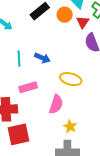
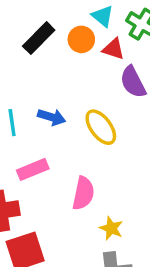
red triangle: (83, 22) -> (113, 49), turned -40
yellow ellipse: (71, 79) -> (101, 127), moved, turned 45

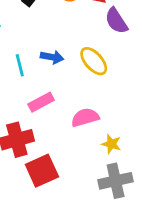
pink semicircle: (83, 193) -> (85, 117), turned -112

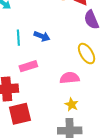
yellow ellipse: (94, 61) -> (87, 54), moved
pink semicircle: (85, 117) -> (70, 78), moved

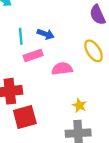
pink rectangle: (28, 66) -> (33, 56), moved
pink semicircle: (70, 78) -> (62, 69), moved

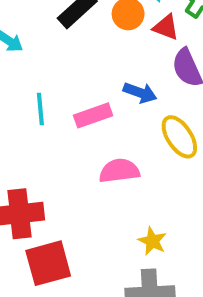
blue arrow: (46, 34) -> (140, 93), moved
pink rectangle: (33, 56) -> (93, 115), moved

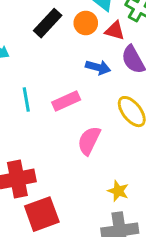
blue arrow: (140, 93) -> (98, 67), moved
pink semicircle: (119, 171) -> (89, 141), turned -52

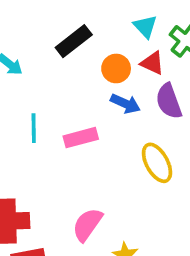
orange circle: (86, 23) -> (116, 68), moved
pink semicircle: (89, 141) -> (87, 225), moved

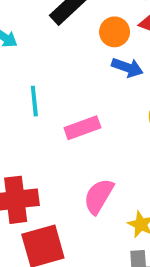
pink rectangle: (81, 138) -> (82, 128), moved

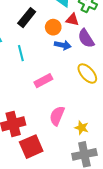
cyan line: (34, 101) -> (21, 53), moved

